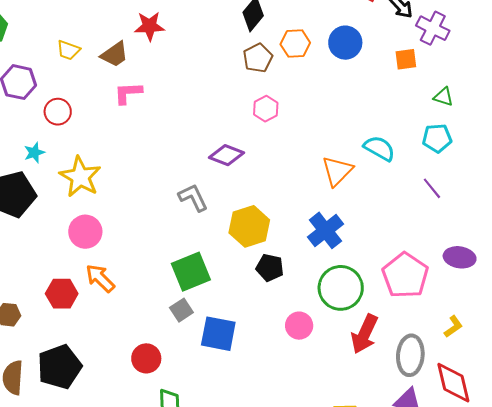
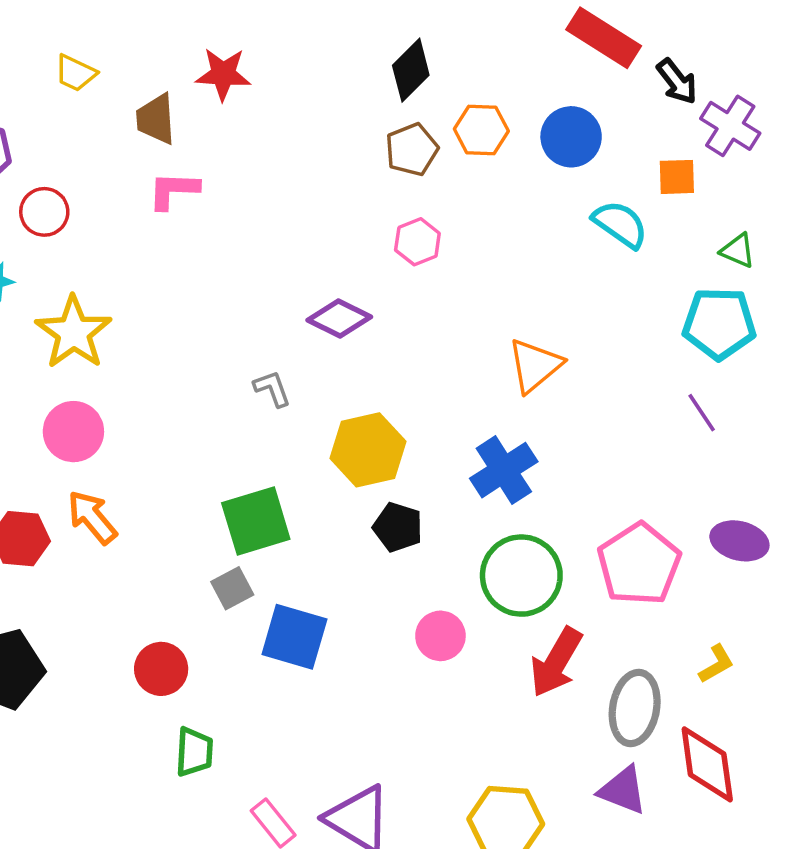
yellow trapezoid: (68, 50) -> (75, 73), moved
brown trapezoid: (115, 54) -> (156, 119), turned 116
cyan pentagon: (437, 138) -> (719, 323), size x1.4
cyan semicircle: (379, 148) -> (620, 224), moved
gray L-shape: (193, 198) -> (272, 389), size x0.7

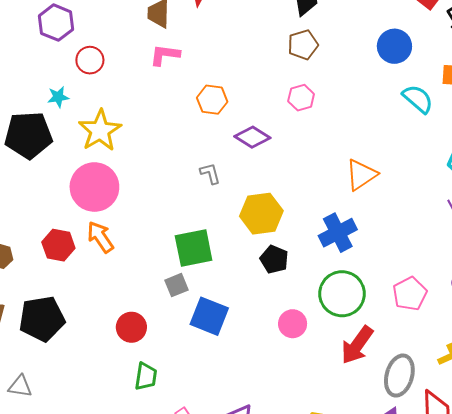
orange hexagon: (481, 130) -> (212, 100), moved
pink circle: (73, 432) -> (94, 187), size x1.4
pink pentagon: (639, 564) -> (410, 294), size x0.7

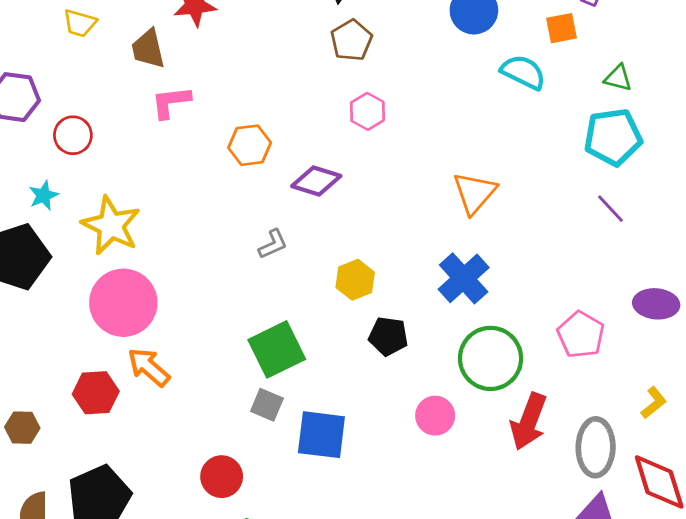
gray L-shape: (210, 173) -> (273, 244), turned 95
yellow hexagon: (261, 214) -> (355, 280), size x0.7
gray square: (176, 285) -> (267, 405), turned -30

